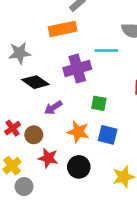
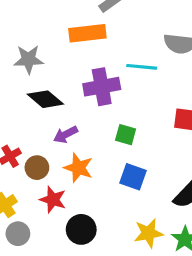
orange star: (78, 132) -> (78, 168), moved
black circle: (79, 167) -> (81, 229), moved

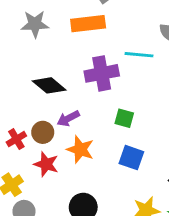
gray star: (29, 59) -> (35, 24), moved
brown circle: (37, 168) -> (43, 132), moved
red star: (53, 200) -> (46, 164), moved

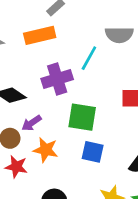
cyan line: (139, 55) -> (89, 58), turned -60
green square: (124, 118) -> (82, 117), size x1.6

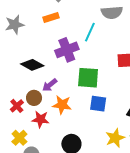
orange rectangle: (40, 35) -> (51, 17), size x0.7

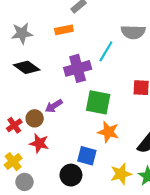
black diamond: (32, 65) -> (27, 67), moved
blue square: (98, 104) -> (87, 156), moved
orange star: (62, 105) -> (108, 132), moved

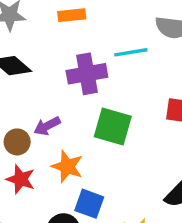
cyan line: (106, 51) -> (131, 52), turned 45
orange star: (108, 132) -> (67, 166), moved

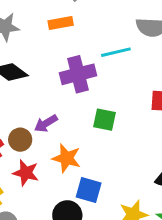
green square: (113, 127) -> (104, 120), size x0.7

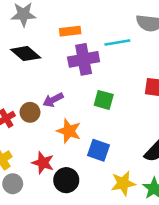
orange rectangle: (61, 23) -> (70, 31), moved
red star: (26, 173) -> (43, 163), moved
blue square: (89, 190) -> (98, 150), moved

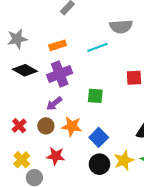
purple cross: (84, 59) -> (60, 74), moved
brown circle: (30, 112) -> (46, 126), moved
blue square: (98, 150) -> (99, 137), turned 36
black circle: (66, 180) -> (99, 164), moved

